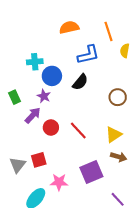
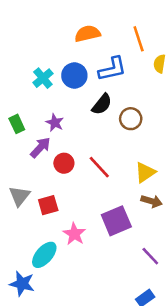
cyan cross: (35, 62) -> (43, 78), turned -35
blue circle: (52, 76) -> (74, 75), moved
brown circle: (118, 97) -> (131, 119), moved
gray triangle: (18, 165) -> (19, 196), moved
pink star: (59, 182) -> (74, 234), turned 30

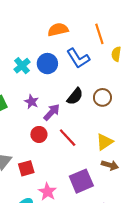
blue L-shape: (112, 69) -> (78, 58), turned 70
black semicircle: (102, 104) -> (75, 96), moved
brown circle: (131, 119) -> (102, 97), moved
purple arrow: (40, 147) -> (52, 112), moved

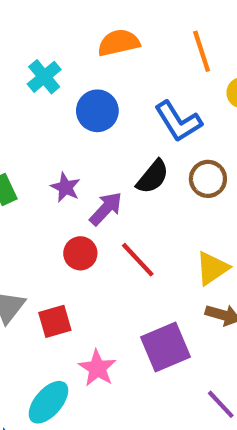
blue L-shape: (78, 58) -> (178, 121), moved
cyan cross: (22, 66) -> (44, 77), moved

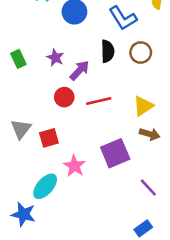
black semicircle: (153, 177) -> (108, 51), turned -40
red line: (138, 260) -> (99, 101), turned -60

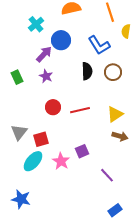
purple arrow: (80, 70) -> (44, 54), moved
purple square: (115, 153) -> (82, 151), moved, size x0.6
cyan ellipse: (45, 186) -> (33, 161), moved
purple line: (148, 188) -> (107, 175), moved

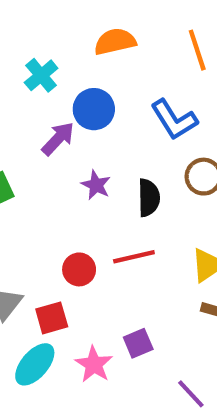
black semicircle: (87, 71) -> (149, 198), moved
purple star: (46, 76) -> (96, 185), moved
red circle: (53, 107) -> (79, 269), moved

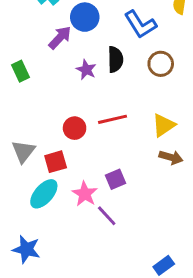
black semicircle: (149, 198) -> (115, 59), moved
purple line: (191, 394) -> (107, 216), moved

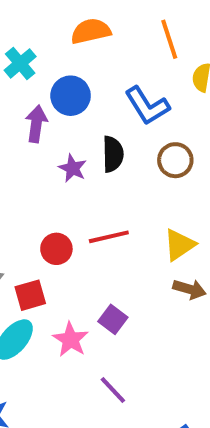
purple arrow: (60, 38) -> (36, 124), turned -35
purple square: (115, 179) -> (113, 319), turned -30
purple line: (107, 216) -> (113, 390), moved

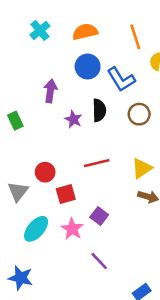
cyan cross: (20, 63) -> (40, 30), moved
blue circle: (71, 96) -> (88, 67), moved
red circle: (56, 249) -> (45, 172), moved
red square: (30, 295) -> (66, 194), moved

